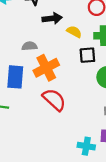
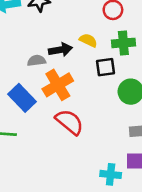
black arrow: (52, 18) -> (60, 50), moved
blue rectangle: (15, 77) -> (22, 98), turned -45

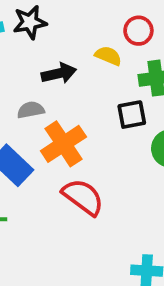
yellow semicircle: (88, 40) -> (108, 56), moved
black arrow: (60, 50) -> (59, 73), moved

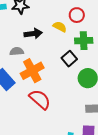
black square: (132, 115) -> (69, 59), turned -35

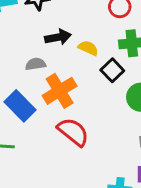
yellow semicircle: (60, 27) -> (88, 48), moved

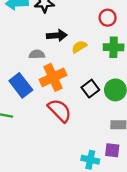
yellow semicircle: (88, 48) -> (79, 47), turned -63
black square: (112, 70) -> (90, 89), moved

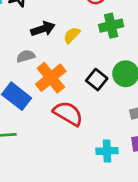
cyan cross: (90, 160) -> (107, 151), moved

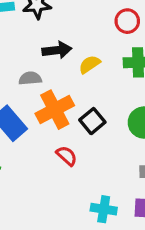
black square: (97, 80) -> (92, 121), moved
red semicircle: (68, 113) -> (67, 156), size x0.6

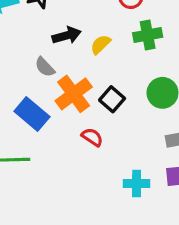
gray semicircle: (30, 78) -> (45, 67), turned -120

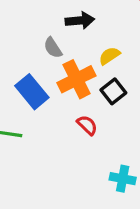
yellow semicircle: (101, 44) -> (109, 56), moved

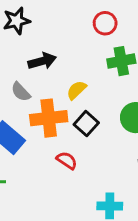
orange cross: (76, 79) -> (49, 118), turned 30

